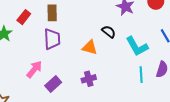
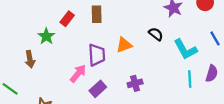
purple trapezoid: (52, 39) -> (97, 55), moved
orange triangle: (90, 47) -> (124, 45), moved, turned -35

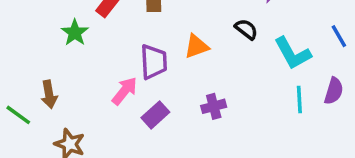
brown arrow: (30, 59) -> (49, 94), moved

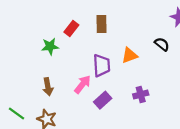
green star: (75, 33) -> (50, 46), turned 30
brown arrow: (49, 94) -> (48, 87), moved
green line: (18, 115) -> (17, 114), moved

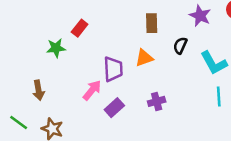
brown rectangle: (102, 24) -> (152, 23), moved
black semicircle: (162, 44) -> (180, 45), turned -104
brown arrow: (48, 87) -> (39, 90), moved

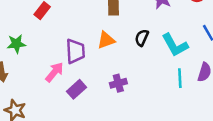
black semicircle: (180, 45) -> (142, 38), moved
green star: (56, 48) -> (16, 44), moved

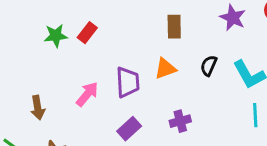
green star: (16, 44) -> (56, 36), moved
pink arrow: (54, 72) -> (87, 94), moved

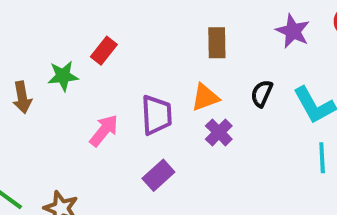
green star: (56, 36) -> (63, 76), moved
brown arrow: (38, 108) -> (22, 97), moved
purple cross: (180, 121) -> (219, 132), moved, turned -30

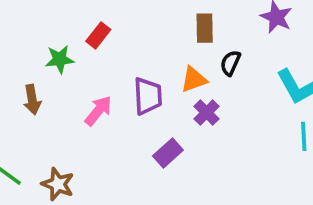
black semicircle: (262, 93) -> (230, 63), moved
brown arrow: (22, 97) -> (32, 100), moved
purple rectangle: (158, 175) -> (168, 153), moved

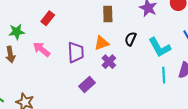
green star: (60, 59) -> (17, 32), moved
black semicircle: (230, 63) -> (131, 39), moved
pink arrow: (98, 111) -> (41, 49), moved, turned -90

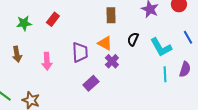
green star: (17, 32) -> (24, 23), moved
orange triangle: (102, 43) -> (105, 43), turned 49
pink arrow: (41, 49) -> (47, 61), moved, turned -132

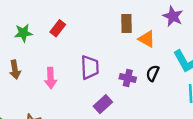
black semicircle: (133, 39) -> (153, 73), moved
orange triangle: (105, 43) -> (147, 39), moved
purple cross: (112, 61) -> (128, 78), turned -32

